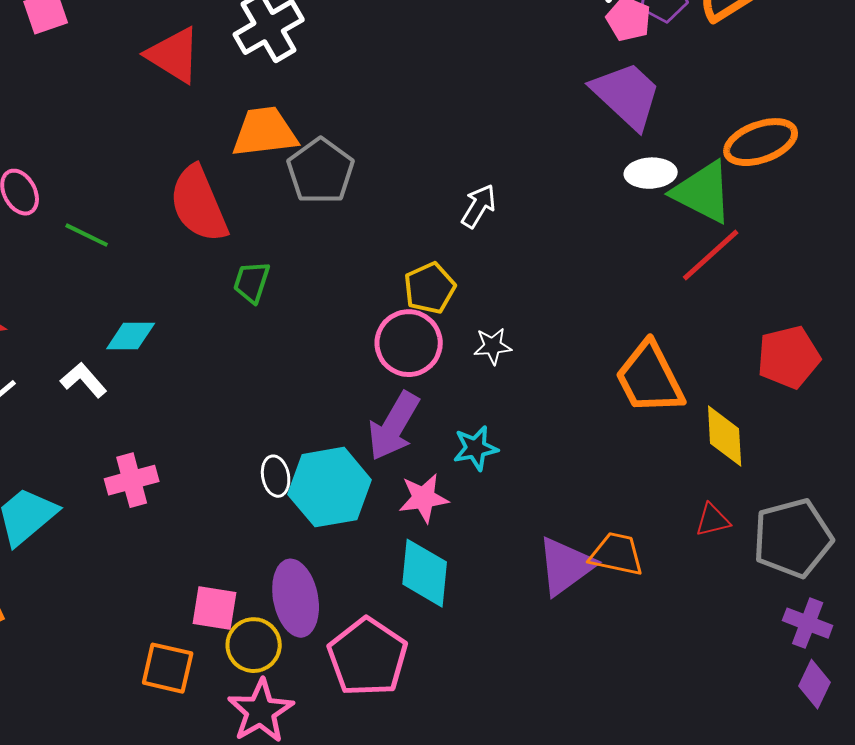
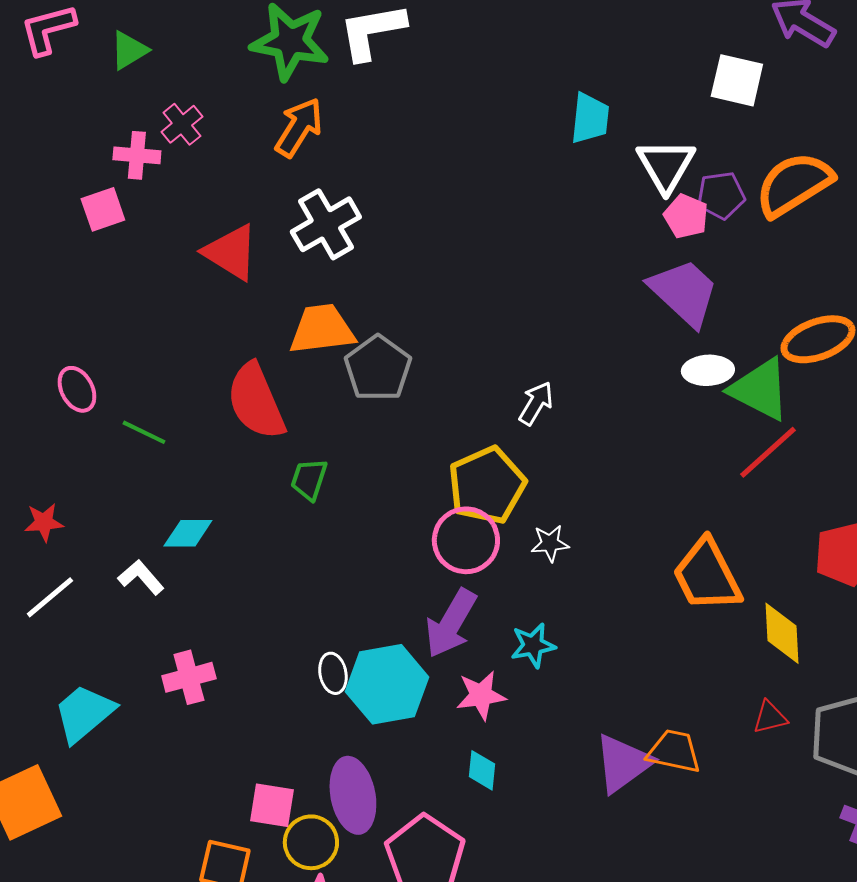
yellow pentagon: (430, 288) -> (487, 485), size x1.5
cyan diamond: (425, 573) -> (482, 770), size x0.6

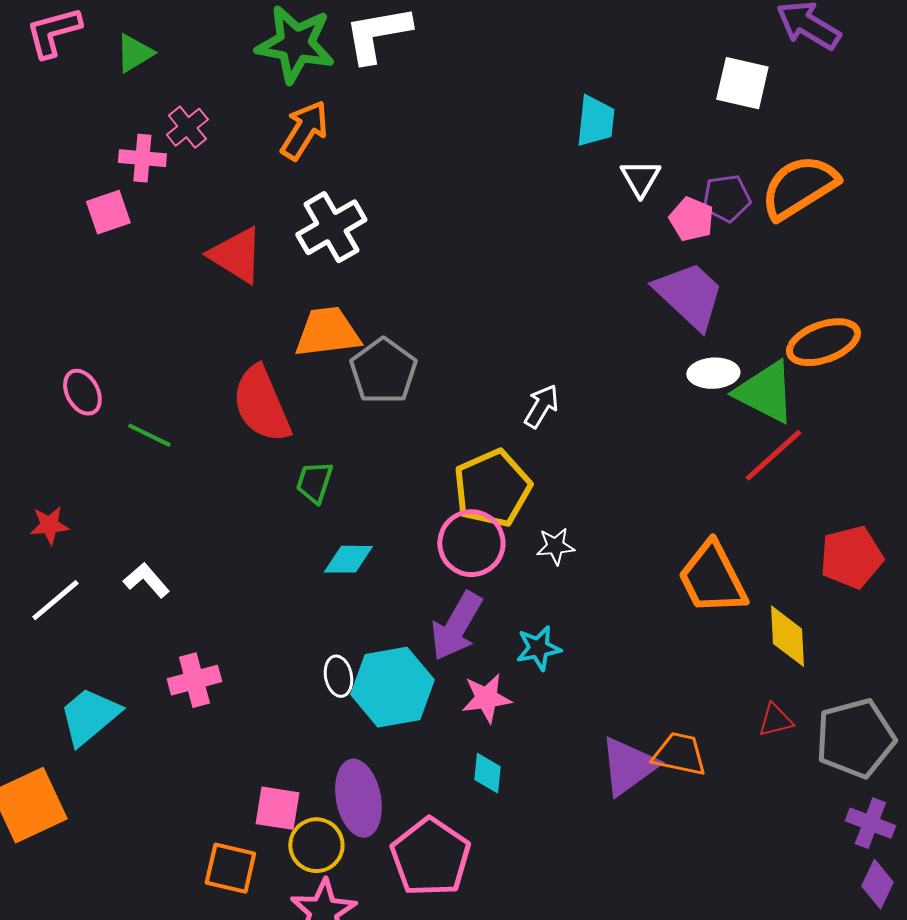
white triangle: (666, 165) -> (640, 178), moved, size x0.7
cyan diamond: (188, 533) -> (348, 559), moved

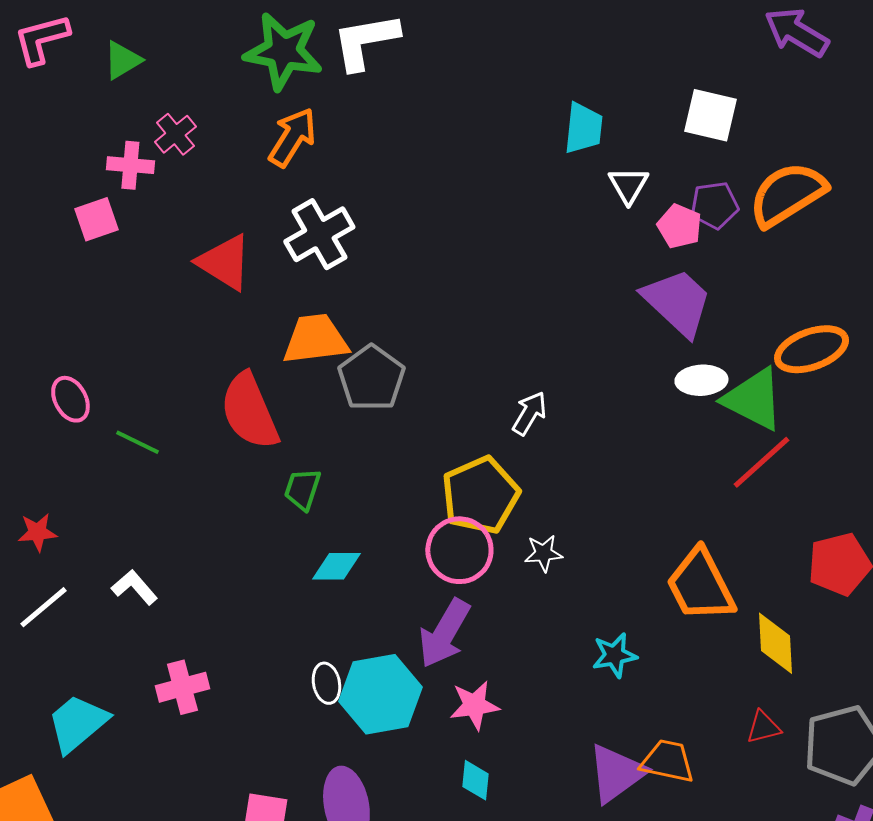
white square: (742, 83) -> (710, 115), moved
cyan star: (538, 648) -> (614, 655), moved

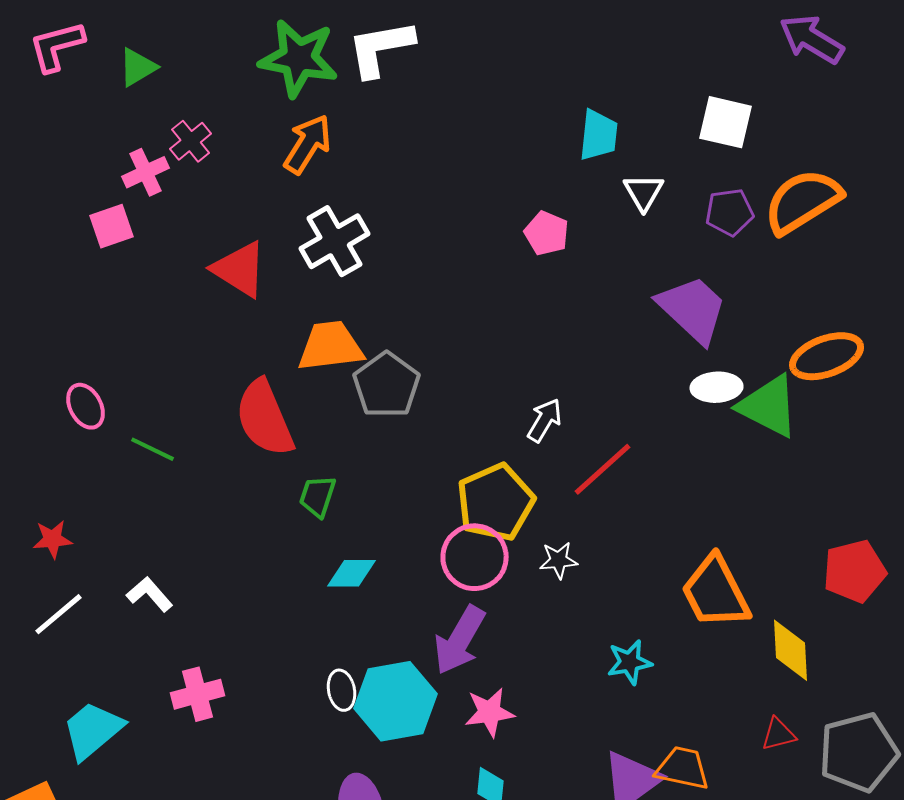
pink cross: (130, 165) -> (146, 172), turned -30
pink pentagon: (679, 226) -> (547, 233), moved
red line: (761, 462) -> (603, 469), moved

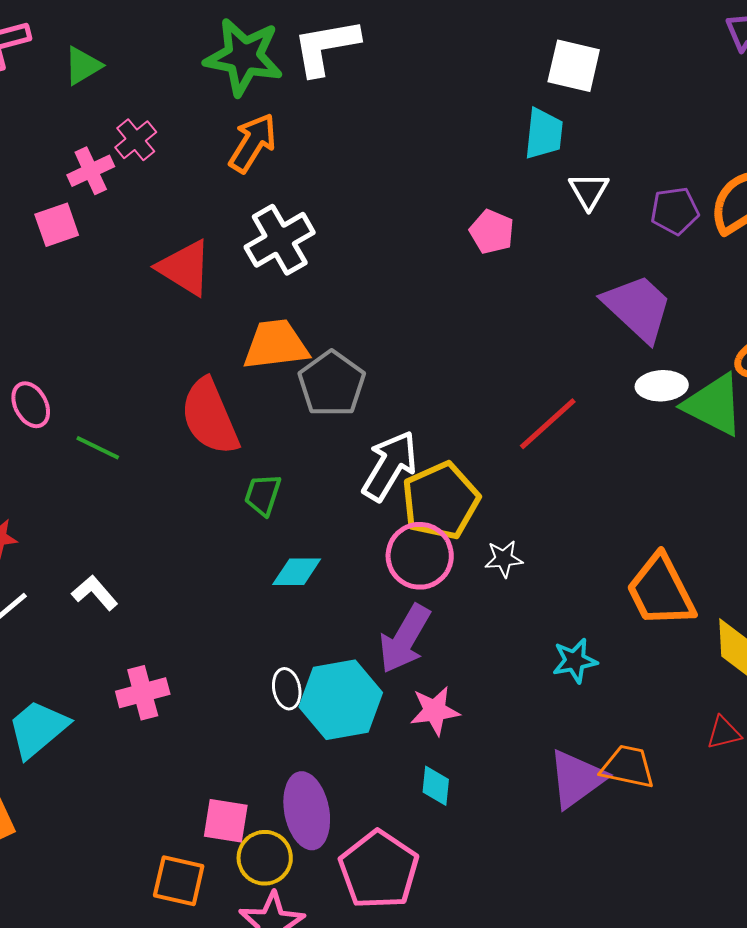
white square: (726, 122) -> (574, 66), moved
white arrow: (545, 420) -> (390, 466), moved, size x1.6
red line: (603, 469) -> (548, 424), moved

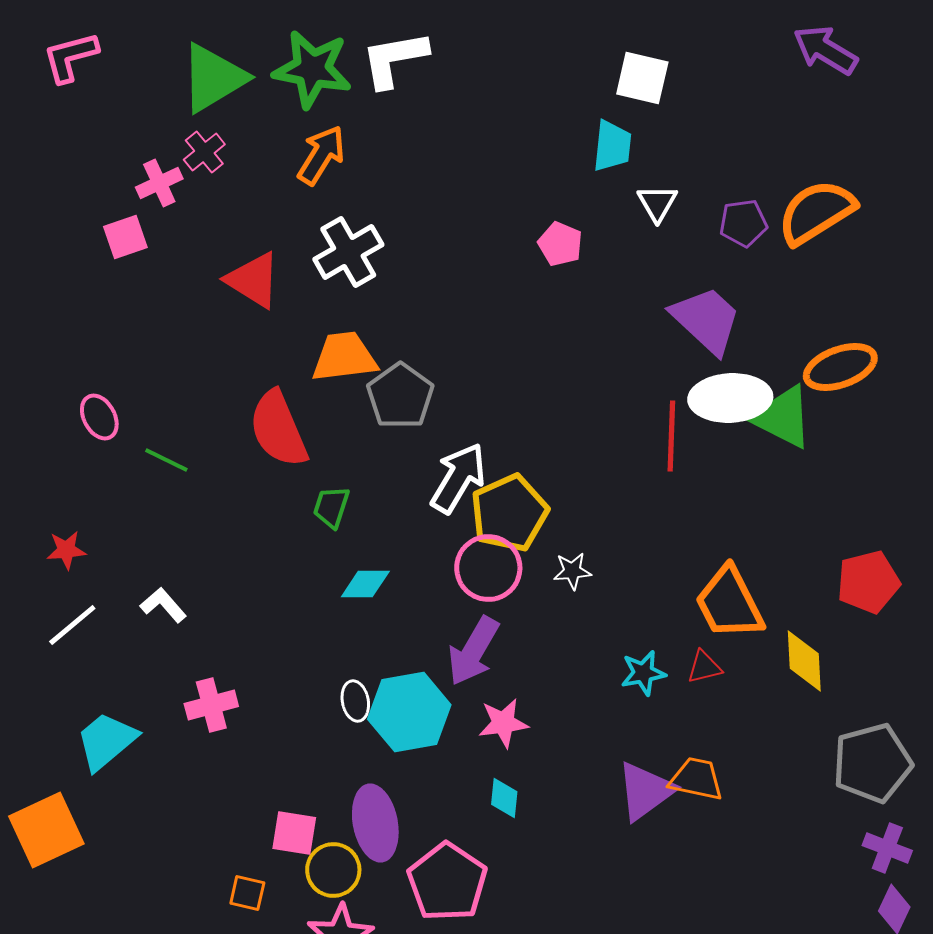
green triangle: (83, 66) -> (213, 78), moved, size x1.8
white ellipse: (662, 386) -> (730, 398), size x1.6
red line: (548, 424) -> (671, 436), moved, turned -46
red triangle: (724, 733) -> (704, 667), moved
orange square: (179, 881) -> (247, 893), size x0.7

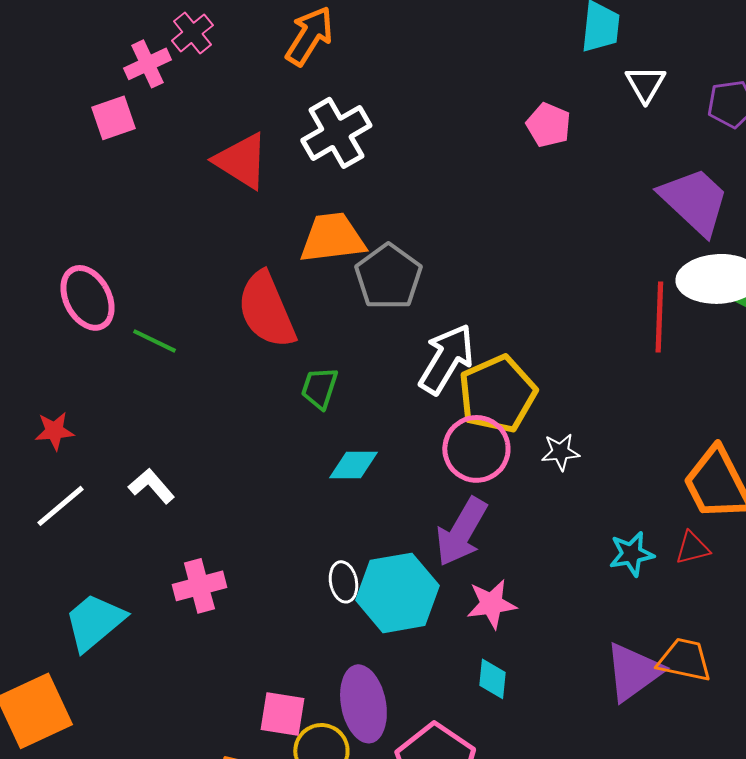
pink ellipse: (99, 417) -> (87, 298), size x1.4

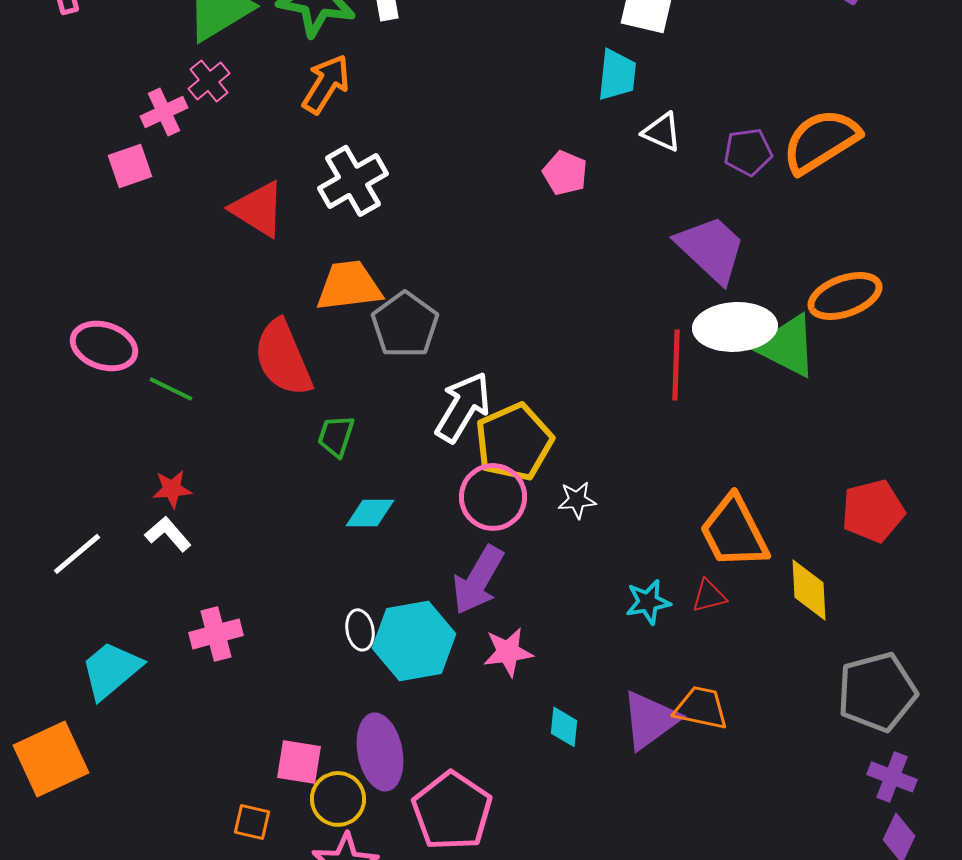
white triangle: (645, 84) -> (662, 132), turned -36
pink ellipse: (87, 298) -> (104, 346), turned -44
red star: (54, 431) -> (172, 489), moved
cyan diamond: (492, 679) -> (564, 727), moved

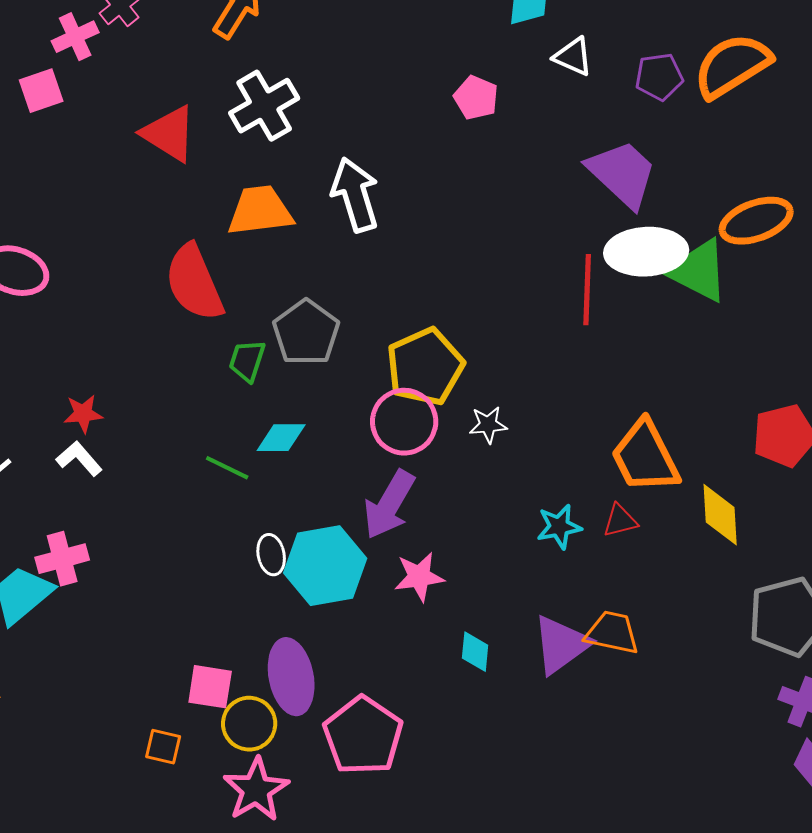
gray pentagon: (405, 325) -> (306, 333), moved
green line: (171, 389) -> (227, 468), moved
white arrow: (463, 407) -> (355, 195), moved, turned -48
pink cross: (216, 634) -> (62, 559), moved

